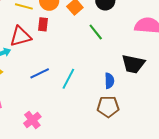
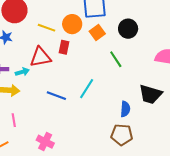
blue line: (40, 73) -> (56, 96), turned 42
cyan line: (68, 79) -> (87, 89), moved
pink cross: (32, 120) -> (45, 142), turned -30

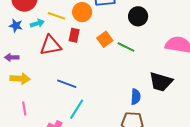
orange square: (97, 33) -> (105, 39), moved
green line: (116, 59) -> (126, 47), turned -30
cyan arrow: (22, 72) -> (37, 23), moved
cyan line: (87, 89) -> (77, 109), moved

